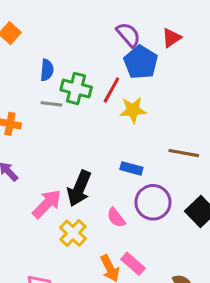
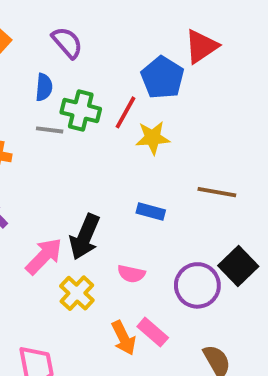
purple semicircle: (128, 35) -> (67, 43), moved
red triangle: (171, 38) -> (201, 46), size x1.4
purple circle: (153, 202) -> (197, 285), moved
pink semicircle: (116, 218) -> (131, 274), turned -40

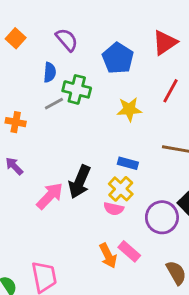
blue pentagon: (162, 78) -> (118, 58), moved
red line: (125, 112) -> (170, 91), moved
gray line: (50, 130) -> (54, 104), turned -36
yellow cross: (77, 293) -> (121, 189), moved

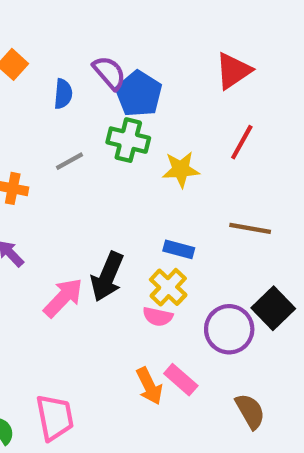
purple semicircle: (67, 40) -> (109, 73), moved
blue pentagon: (118, 58) -> (139, 94), moved
blue semicircle: (50, 72) -> (63, 94), moved
green cross: (77, 89) -> (128, 140), moved

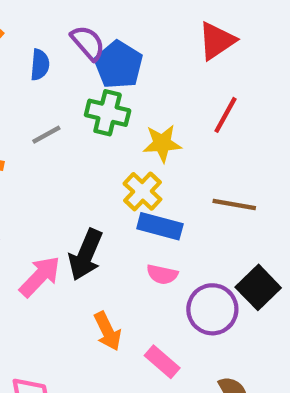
blue rectangle: (179, 249) -> (160, 226), size x1.4
yellow cross: (168, 287) -> (142, 191), moved
pink semicircle: (158, 317) -> (162, 274), moved
orange arrow: (149, 386) -> (108, 331), moved

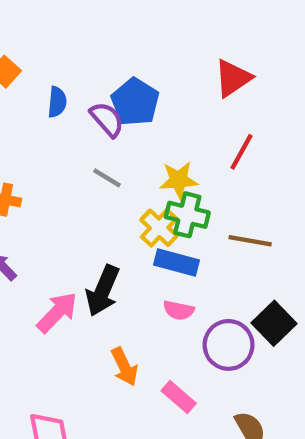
purple semicircle: (88, 43) -> (107, 119), moved
green cross: (108, 113) -> (187, 215), moved
gray line: (46, 135) -> (107, 178), moved, turned 60

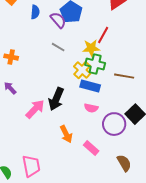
red line: (242, 152) -> (103, 35), moved

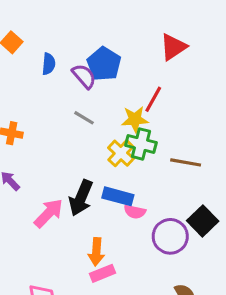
blue rectangle: (90, 86) -> (118, 196), moved
orange arrow: (66, 134) -> (96, 252), turned 30
pink rectangle: (91, 148) -> (102, 273), moved, turned -63

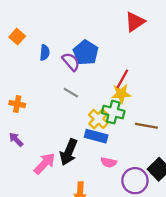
red triangle: (173, 47) -> (135, 22), moved
yellow star: (135, 119) -> (121, 94), moved
blue rectangle: (118, 196) -> (96, 136), moved

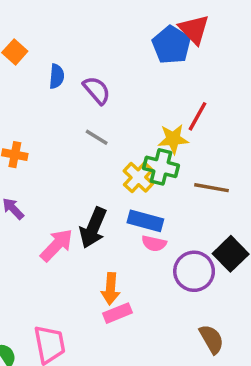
red triangle: (135, 22) -> (194, 29), turned -40
blue pentagon: (86, 53) -> (171, 45), moved
red line: (122, 79) -> (198, 116), moved
blue rectangle: (96, 136) -> (145, 221), moved

